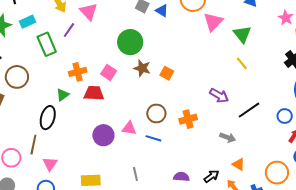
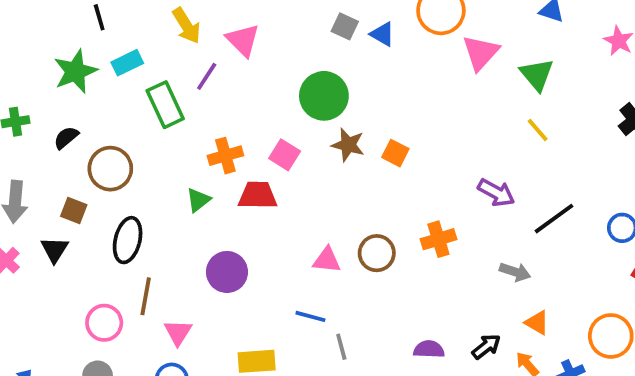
brown circle: (156, 113) -> (377, 253), moved
black ellipse: (48, 118) -> (128, 240), moved
purple circle: (103, 135) -> (227, 272), moved
blue line: (153, 138) -> (310, 316), moved

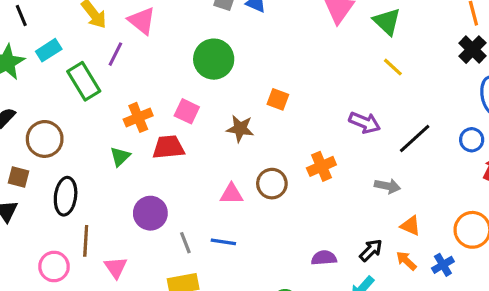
brown star: (348, 145) -> (240, 129), moved
gray line: (341, 347) -> (185, 243), moved

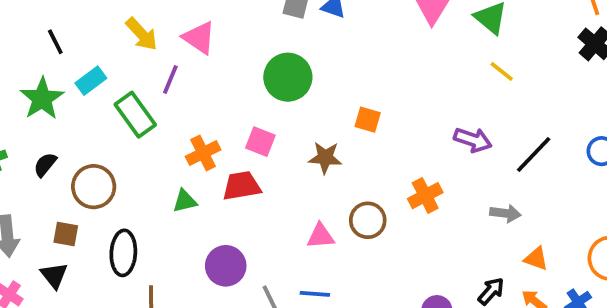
green triangle: (120, 157) -> (185, 201), turned 35

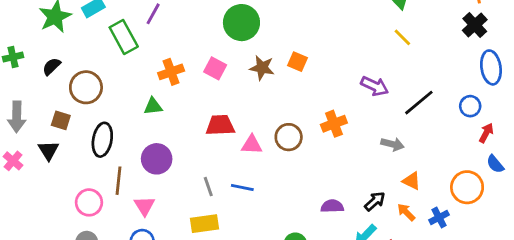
brown star: (325, 158) -> (262, 68), moved
red trapezoid: (242, 186) -> (220, 125), moved
purple circle: (226, 266) -> (157, 159), moved

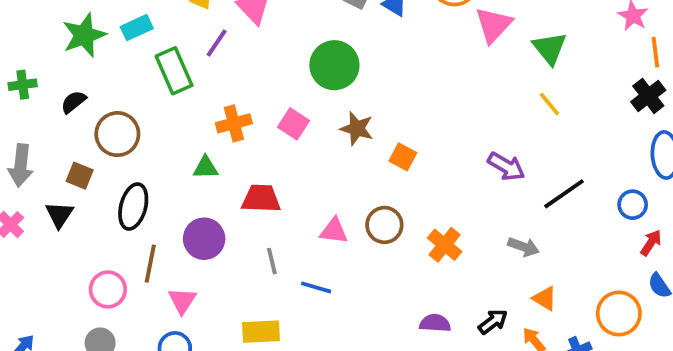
orange square: (297, 62) -> (403, 157), moved
orange cross: (334, 124) -> (445, 245), moved, turned -35
red trapezoid: (220, 125) -> (261, 199), moved
gray line: (208, 187) -> (272, 261), moved

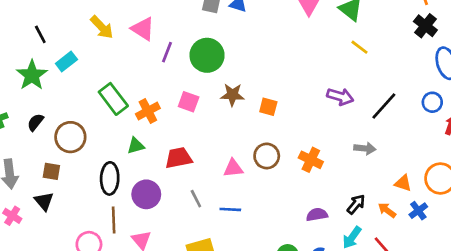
purple line: (217, 43) -> (167, 52), moved
green rectangle: (174, 71) -> (113, 99), moved
black ellipse: (133, 207) -> (110, 178), moved
orange triangle: (545, 298) -> (403, 183), moved

